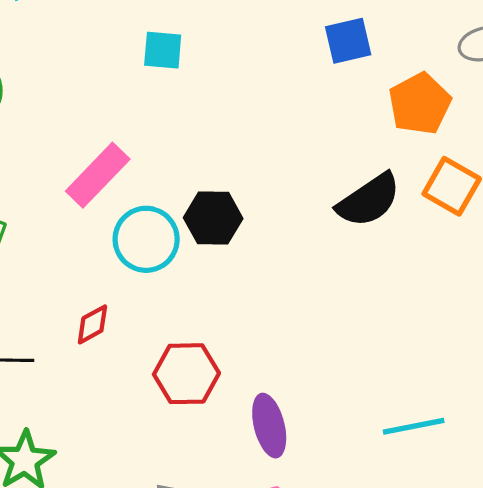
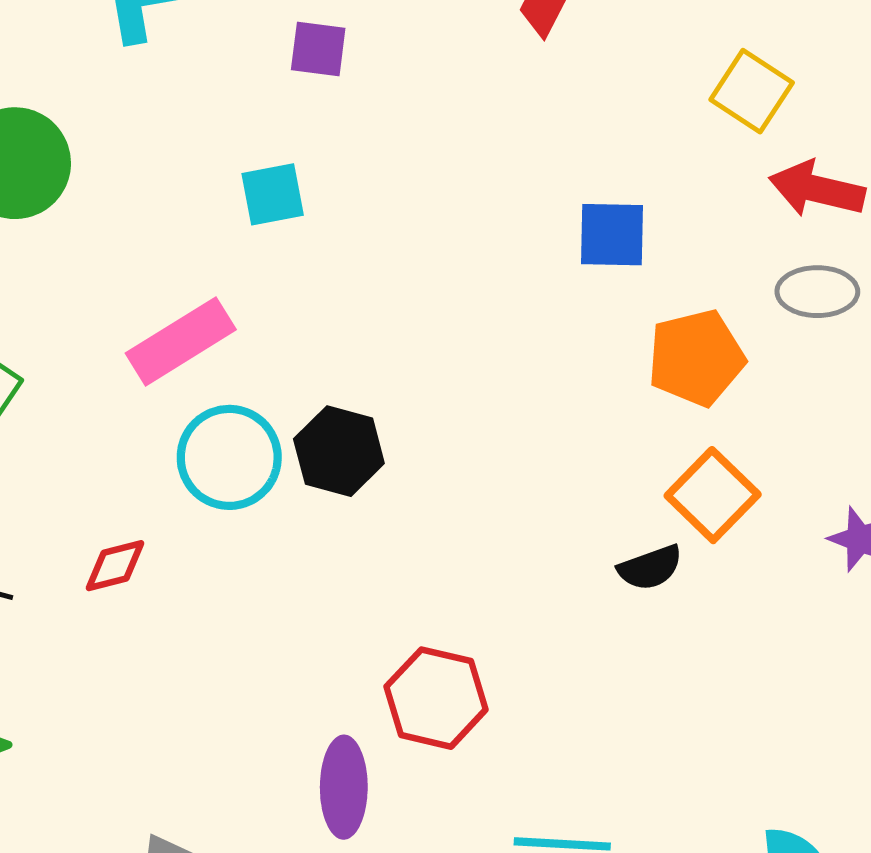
cyan square: (163, 50) -> (273, 194), moved, turned -30
black semicircle: (369, 200) -> (650, 568), moved, size x0.6
red hexagon: (186, 374) -> (436, 698), moved

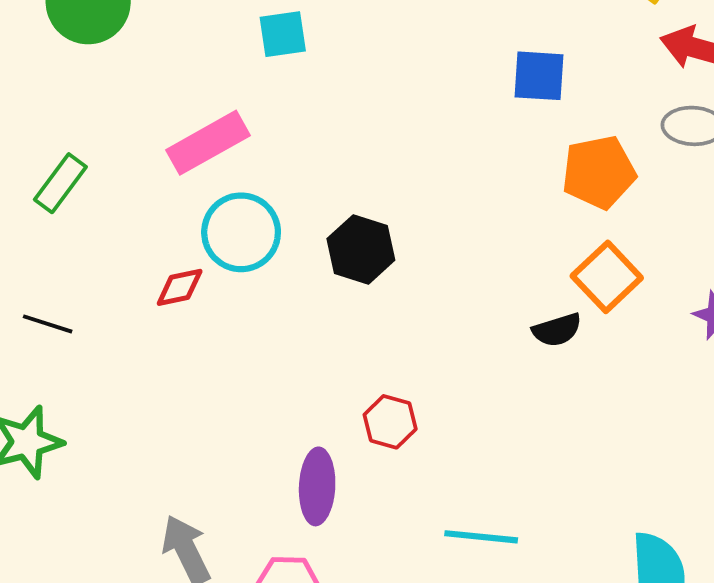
black hexagon: (339, 451) -> (361, 249), moved
red diamond: (115, 566) -> (180, 287), moved
red hexagon: (436, 698) -> (390, 422), size x0.7

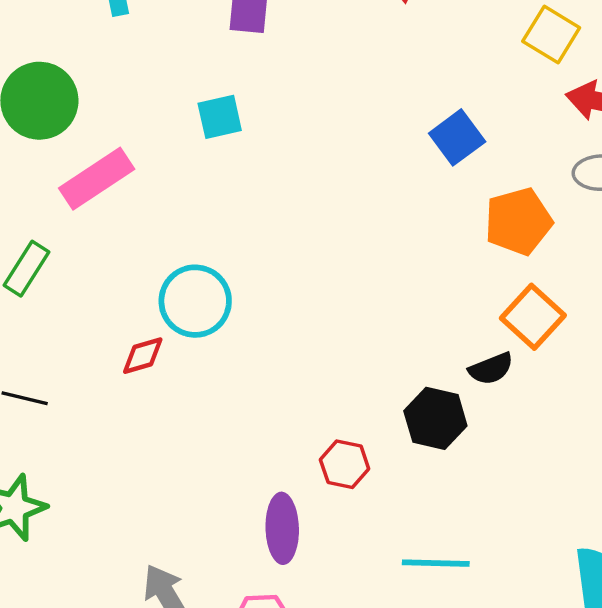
blue square: (539, 76) -> (457, 137), turned -36
pink rectangle: (208, 143) -> (97, 179), moved
black hexagon: (361, 249) -> (435, 418), moved

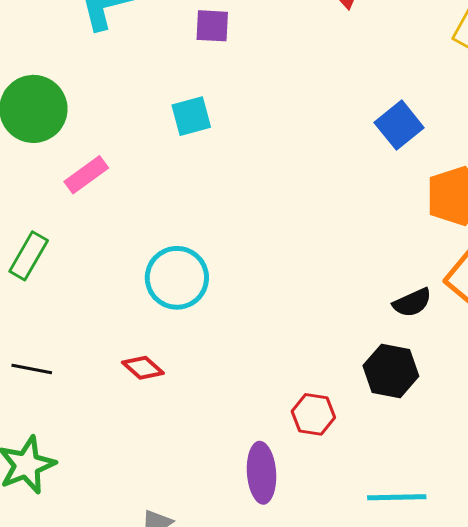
pink rectangle: (97, 179) -> (86, 175), size x0.7
red diamond: (143, 356) -> (143, 368), moved, turned 60
black semicircle: (491, 369) -> (412, 303), moved

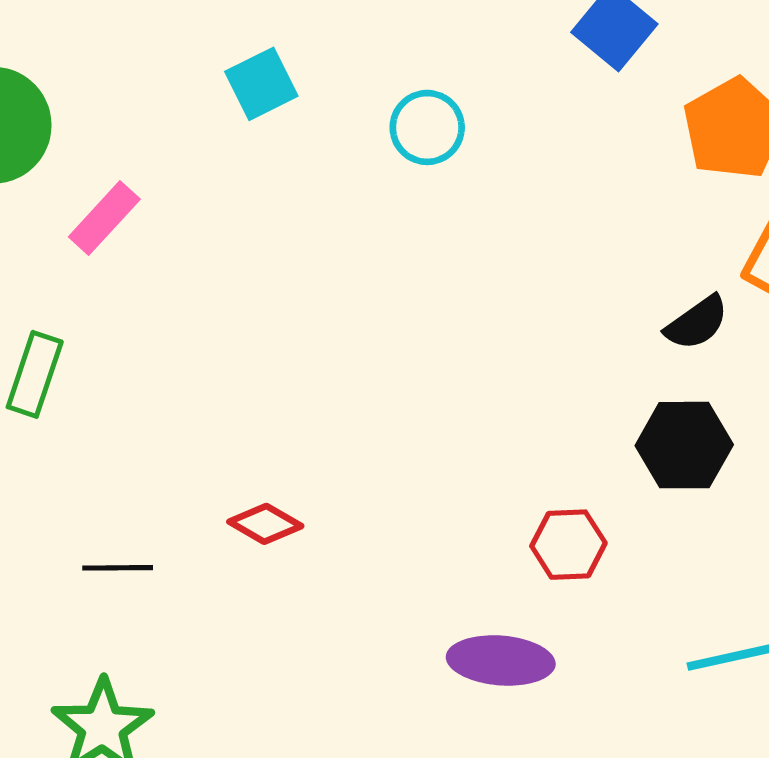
cyan circle: (177, 278) -> (427, 127), moved, size x0.7
black line: (32, 369) -> (118, 568), moved
purple ellipse: (261, 473) -> (501, 660), turned -70

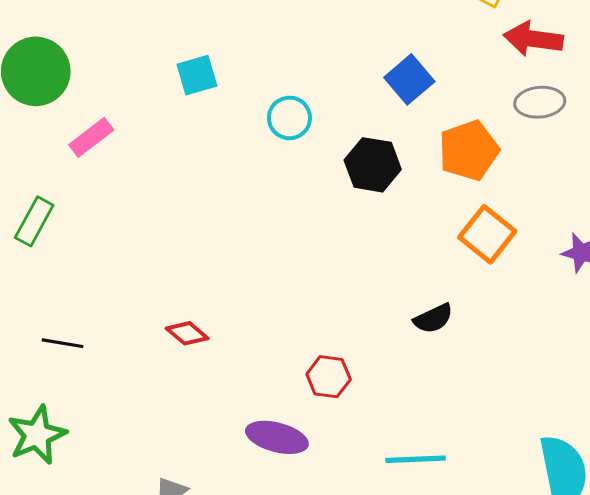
black semicircle: (697, 323) -> (433, 319), moved
black hexagon: (684, 445) -> (373, 165), moved
red diamond: (265, 524) -> (187, 333), moved

